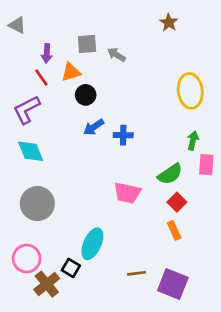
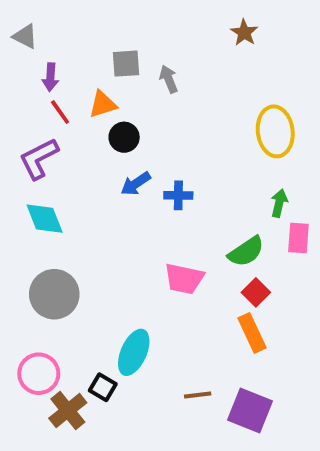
purple arrow: (47, 53) -> (50, 77), moved
gray arrow: (116, 55) -> (169, 79), turned 36
orange rectangle: (174, 230) -> (252, 333), size x1.4

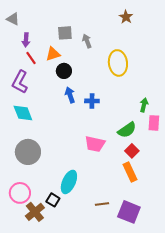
yellow ellipse: (275, 131) -> (118, 63), moved
purple L-shape: (39, 159) -> (20, 82), turned -35
blue arrow: (136, 184) -> (70, 95), turned 105

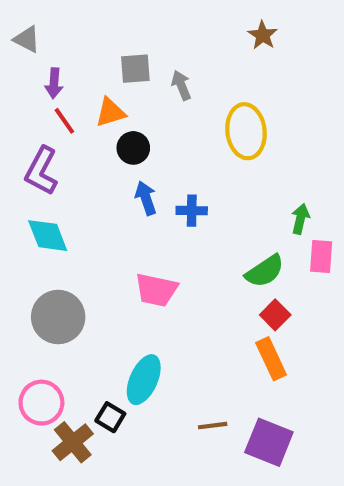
pink trapezoid: (95, 144) -> (156, 290), moved

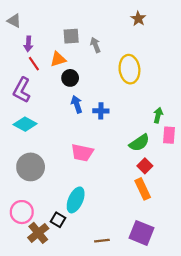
cyan diamond: (48, 236) -> (25, 124), turned -40
brown line: (213, 426) -> (102, 241), moved

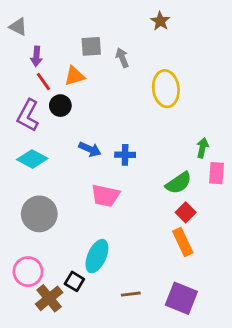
brown star: (138, 19) -> (160, 21), moved
black circle: (70, 78) -> (60, 106), moved
blue arrow: (77, 104) -> (90, 149), moved, turned 133
blue cross: (101, 111) -> (125, 155), moved
brown line: (102, 241) -> (131, 294), moved

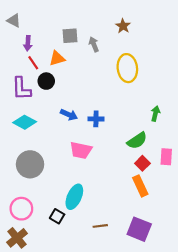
brown star: (160, 21) -> (123, 26), moved
purple L-shape: (28, 115) -> (21, 89), turned -30
pink rectangle: (217, 173) -> (166, 157), moved
brown cross: (49, 298) -> (17, 238), moved

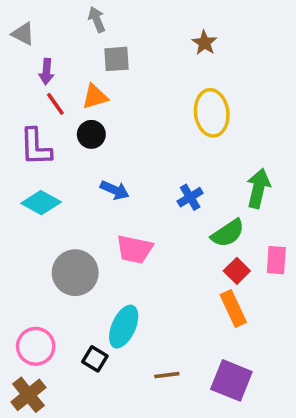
gray arrow: (94, 44) -> (97, 19), moved
black circle: (46, 81) -> (91, 134), moved
green arrow: (155, 114) -> (258, 188), size x1.5
blue cross: (96, 119) -> (190, 197), moved, turned -32
gray circle: (30, 164) -> (75, 273), moved

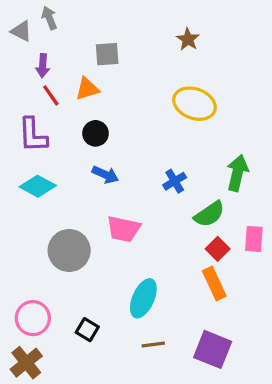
gray arrow: (97, 19) -> (49, 18), moved
yellow ellipse: (212, 113) -> (194, 104), turned -63
black circle: (91, 134) -> (95, 133), moved
cyan ellipse: (124, 327) -> (143, 298), moved

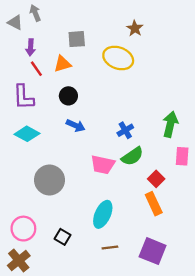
yellow ellipse: (194, 104) -> (118, 58), moved
green semicircle: (209, 214) -> (132, 156), moved
pink trapezoid: (124, 229) -> (103, 165), moved
pink rectangle: (254, 239) -> (182, 156), moved

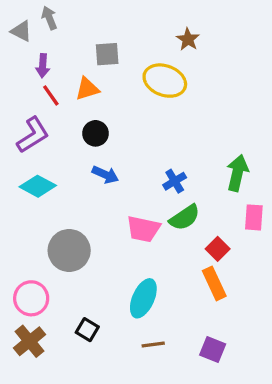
purple L-shape: (23, 97) -> (33, 135), turned -120
pink circle: (23, 229) -> (31, 298), moved
purple square: (153, 251) -> (213, 349), size x0.7
brown cross: (19, 261) -> (30, 341), moved

